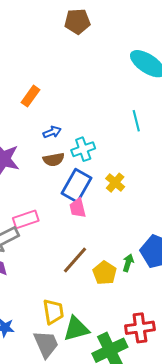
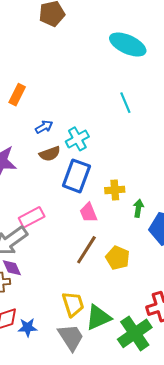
yellow cross: (115, 183) -> (115, 190), moved, turned -36
pink trapezoid: (78, 208) -> (88, 213), moved
green arrow: (128, 263) -> (138, 208), moved

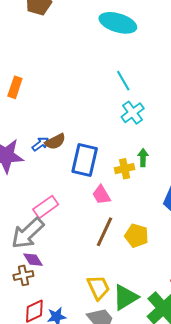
blue arrow: (44, 127) -> (40, 144), moved
cyan cross: (77, 139) -> (133, 113), moved
green arrow: (138, 208) -> (143, 158), moved

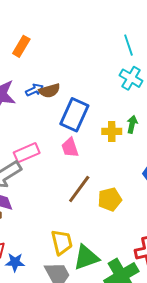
orange rectangle: (15, 87) -> (21, 46), moved
cyan cross: (133, 113) -> (131, 78), turned -35
pink trapezoid: (101, 195) -> (70, 148), moved
yellow pentagon: (137, 236) -> (110, 199), turned 30

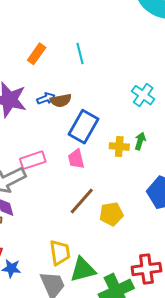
cyan line: (129, 45) -> (80, 53), moved

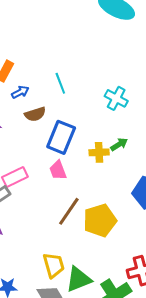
cyan line: (80, 53) -> (60, 83), moved
blue arrow: (46, 98) -> (20, 92), moved
green arrow: (140, 141) -> (119, 144), turned 48
yellow pentagon: (111, 214) -> (100, 220), size x1.4

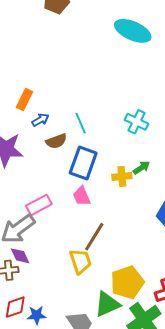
cyan line: (60, 83) -> (81, 123), moved
yellow pentagon: (100, 220) -> (127, 282), moved
yellow trapezoid: (54, 265) -> (80, 261), moved

